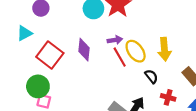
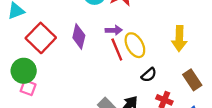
yellow arrow: (164, 49) -> (179, 38), moved
black semicircle: (151, 76) -> (149, 75), turned 80

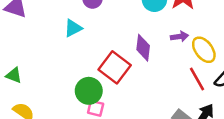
red square: (41, 38) -> (115, 67), moved
red line: (117, 49) -> (197, 79), moved

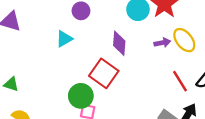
purple diamond: (143, 48) -> (119, 43), moved
yellow ellipse: (204, 50) -> (184, 40), moved

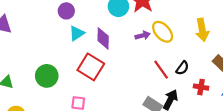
cyan triangle: (64, 39) -> (77, 33), moved
green circle: (81, 96) -> (47, 76), moved

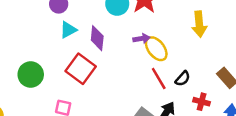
yellow arrow: (202, 30) -> (199, 24), moved
yellow ellipse: (163, 32) -> (156, 49), moved

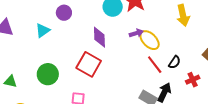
cyan triangle: (68, 30) -> (43, 30), moved
red cross: (202, 102) -> (193, 80), turned -32

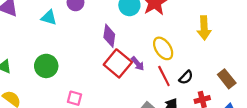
cyan triangle: (43, 30) -> (49, 18), turned 42
purple arrow: (136, 33) -> (138, 64), moved, turned 56
red square: (89, 64) -> (118, 63), moved

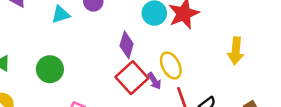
cyan triangle: (49, 18) -> (61, 14), turned -42
yellow ellipse: (163, 48) -> (171, 65), moved

